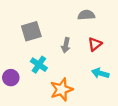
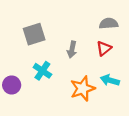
gray semicircle: (86, 15) -> (109, 23), moved
orange star: (61, 89) -> (83, 89), moved

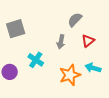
gray semicircle: (109, 23) -> (75, 20), moved, turned -42
gray square: (34, 34) -> (16, 29), moved

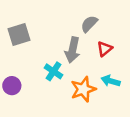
gray arrow: (61, 42) -> (72, 50), size x1.5
cyan cross: (36, 60) -> (53, 71), moved

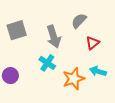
gray arrow: (72, 50) -> (54, 37), moved, turned -30

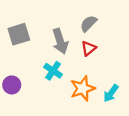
red triangle: (93, 43) -> (88, 48), moved
cyan arrow: (98, 71) -> (111, 93), moved, turned -70

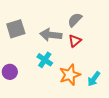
gray arrow: (60, 41) -> (51, 35), turned 115

